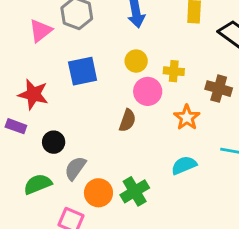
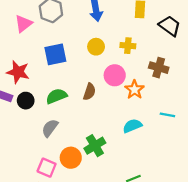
yellow cross: (174, 71) -> (128, 46), moved
pink circle: (148, 91) -> (115, 75), moved
black circle: (54, 142) -> (26, 101), moved
green semicircle: (38, 184) -> (56, 96), moved
orange circle: (98, 193) -> (71, 158), moved

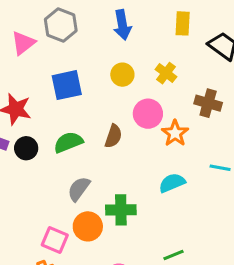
yellow cross: (128, 46) -> (166, 73), turned 32
gray semicircle: (50, 128) -> (79, 189), moved
green cross: (95, 146) -> (121, 210), turned 30

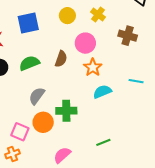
orange star: (175, 133) -> (93, 67), moved

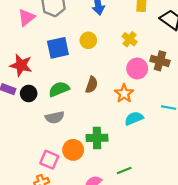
yellow circle: (67, 16) -> (88, 40), moved
pink circle: (85, 43) -> (137, 69), moved
gray semicircle: (37, 96) -> (55, 117), moved, turned -138
green line: (103, 142) -> (124, 171), moved

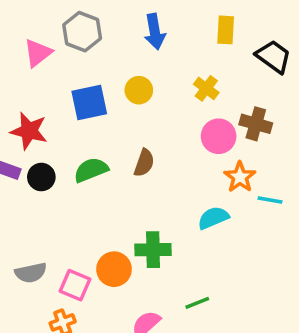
orange star: (124, 93) -> (240, 177), moved
gray semicircle: (55, 117) -> (31, 273), moved

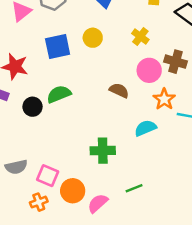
brown semicircle: (144, 163) -> (119, 90), moved, turned -84
black circle: (41, 177) -> (33, 107), moved
orange circle: (114, 269) -> (73, 191), moved

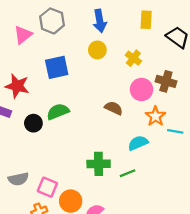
yellow circle: (93, 38) -> (97, 50), moved
green line: (134, 188) -> (128, 173), moved

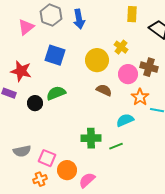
blue arrow: (100, 21) -> (79, 19), moved
yellow circle: (97, 50) -> (97, 60), moved, size x1.5
blue square: (57, 67) -> (55, 55), turned 30

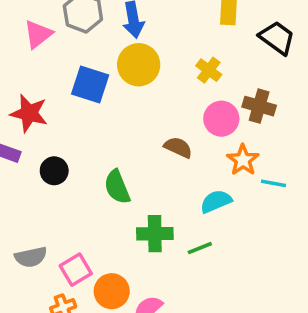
yellow circle: (97, 60) -> (139, 65), moved
green semicircle: (56, 93) -> (117, 187), moved, turned -90
pink square: (47, 158) -> (76, 270), turned 36

